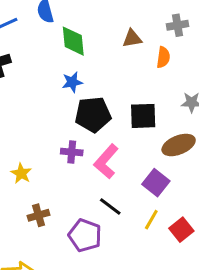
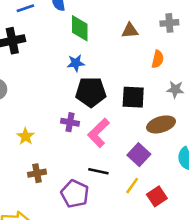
orange semicircle: (163, 57) -> (158, 59), moved
black line: (110, 206) -> (98, 171), turned -30

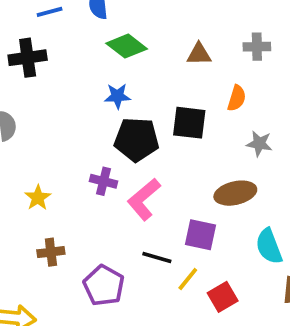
green diamond: (80, 28) -> (127, 46), turned -56
black square: (133, 97) -> (189, 123), moved
purple square: (139, 155) -> (200, 235), turned -35
black line: (98, 171) -> (157, 257), moved

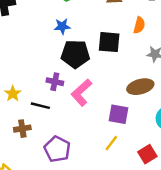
black line: (157, 257) -> (40, 106), moved
red square: (223, 297) -> (147, 154), moved

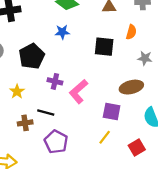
black pentagon: (75, 54) -> (32, 56), moved, turned -30
black line: (40, 106) -> (46, 112), moved

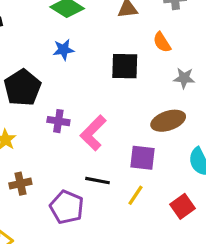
orange semicircle: (131, 32) -> (162, 42), turned 136
black line: (46, 112) -> (98, 181), moved

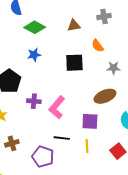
yellow line: (135, 195) -> (87, 146), turned -32

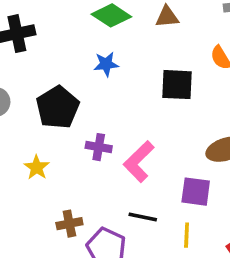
brown triangle: (74, 25) -> (167, 17), moved
brown cross: (12, 143) -> (69, 224), moved

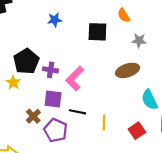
black pentagon: (58, 107) -> (26, 61), moved
purple square: (196, 192) -> (53, 99), moved
brown cross: (69, 224) -> (33, 116), turned -32

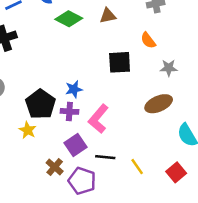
blue star: (55, 20) -> (74, 89), moved
purple square: (53, 99) -> (76, 145), turned -36
yellow line: (104, 122) -> (137, 167), turned -32

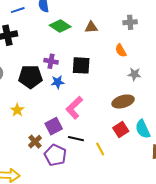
black square: (120, 62) -> (81, 65), moved
black pentagon: (40, 104) -> (30, 77), moved, turned 30
purple cross: (69, 111) -> (51, 61), moved
red square: (176, 172) -> (121, 130), moved

